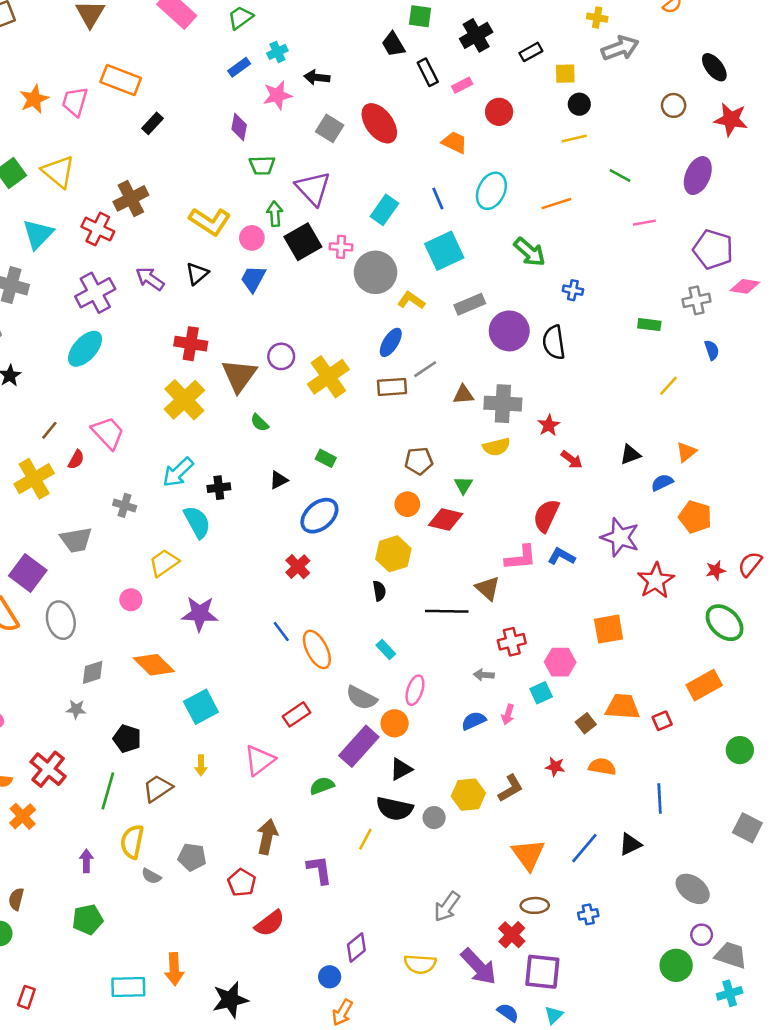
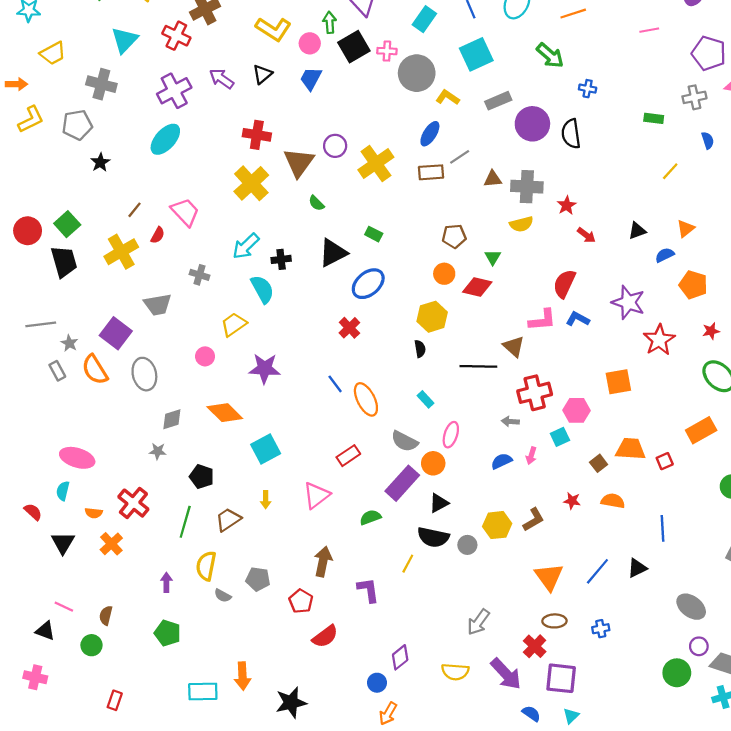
black triangle: (279, 480) -> (333, 253), size x1.8
red cross: (512, 642) -> (535, 393), size x1.4
green pentagon: (88, 919) -> (168, 633), turned 30

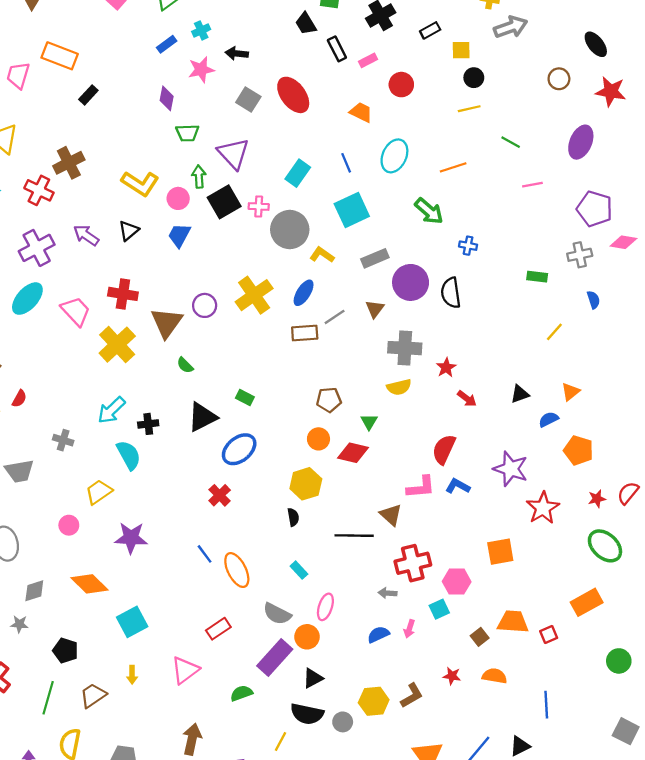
yellow cross: (376, 164) -> (254, 295), moved
brown triangle: (493, 179) -> (375, 309), moved, turned -48
pink trapezoid: (185, 212) -> (76, 311), moved

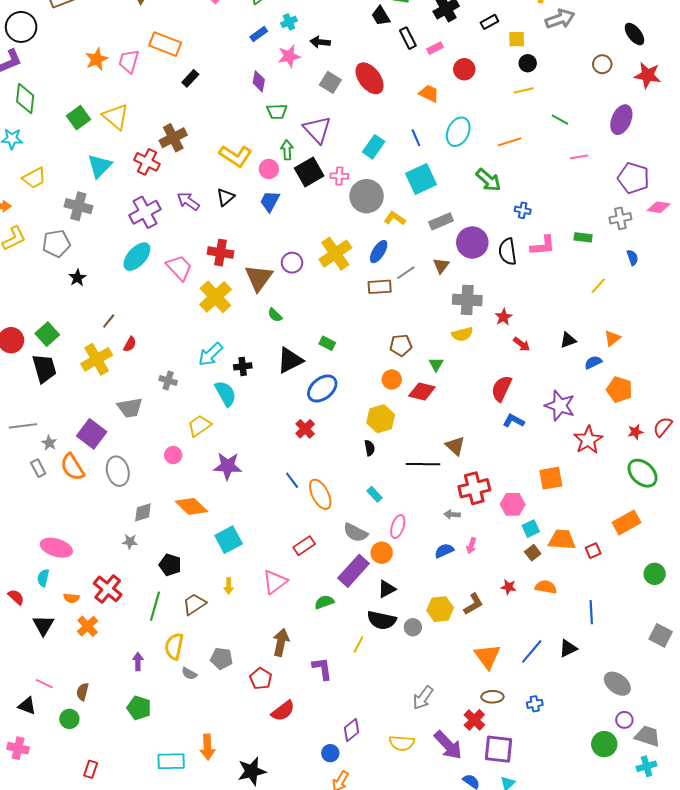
pink L-shape: (421, 487) -> (543, 246), moved
cyan square: (439, 609) -> (531, 529), moved

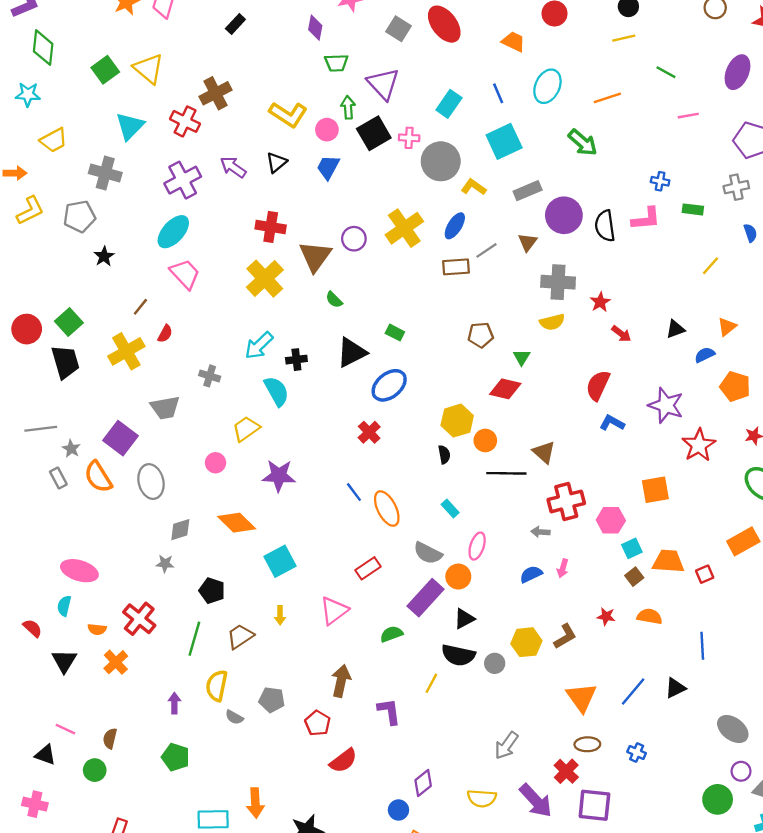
blue cross: (523, 210) -> (660, 181), moved
pink trapezoid: (179, 268) -> (185, 274), moved
orange circle: (392, 379) -> (485, 440), moved
blue cross: (535, 704) -> (637, 752), turned 35

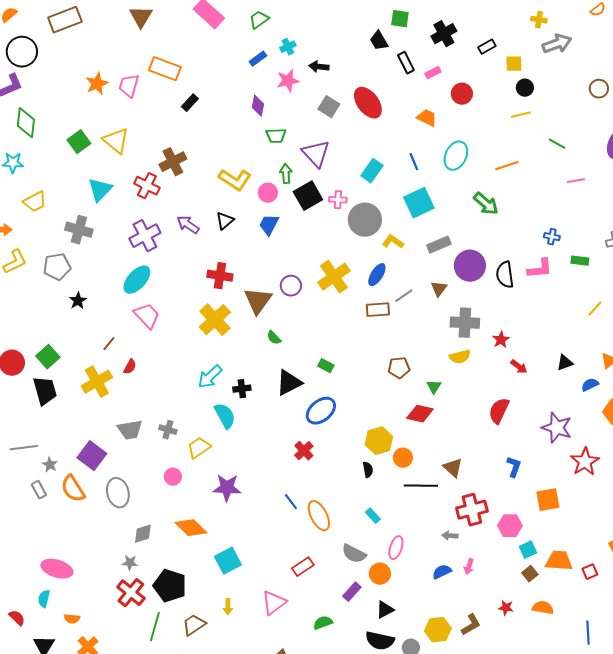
gray cross: (210, 376) -> (168, 430), moved
blue L-shape: (612, 423) -> (514, 467), moved, turned 80
black pentagon: (212, 591) -> (170, 586), size x1.5
purple rectangle: (425, 598) -> (352, 592), size x0.6
red cross: (139, 619) -> (131, 593), moved

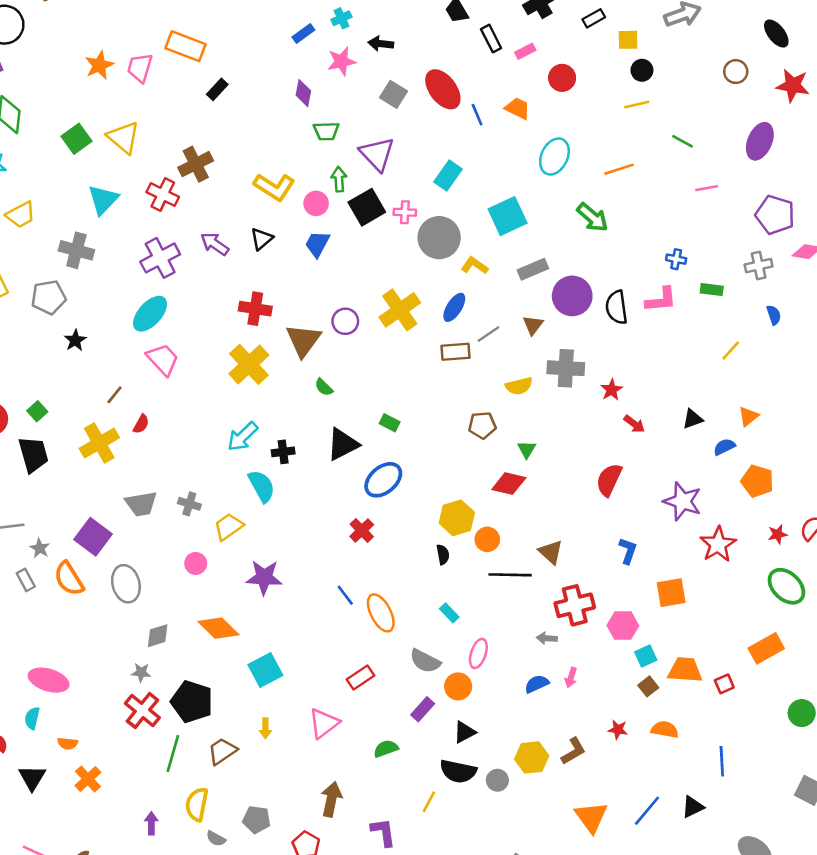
blue line: (414, 162) -> (477, 115), moved
green square: (48, 357) -> (37, 411), size x0.7
yellow semicircle: (460, 357) -> (519, 386), moved

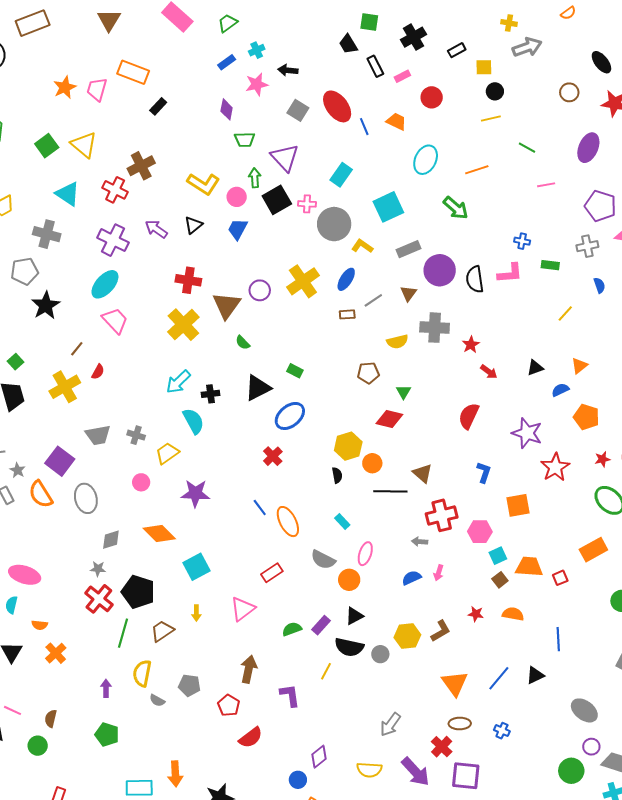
cyan triangle: (103, 200) -> (68, 194), turned -40
purple cross: (160, 258) -> (113, 240), turned -36
black star: (75, 340) -> (46, 305), size x1.6
brown rectangle: (456, 352) -> (347, 314), size x0.7
purple rectangle: (423, 709) -> (321, 625), moved

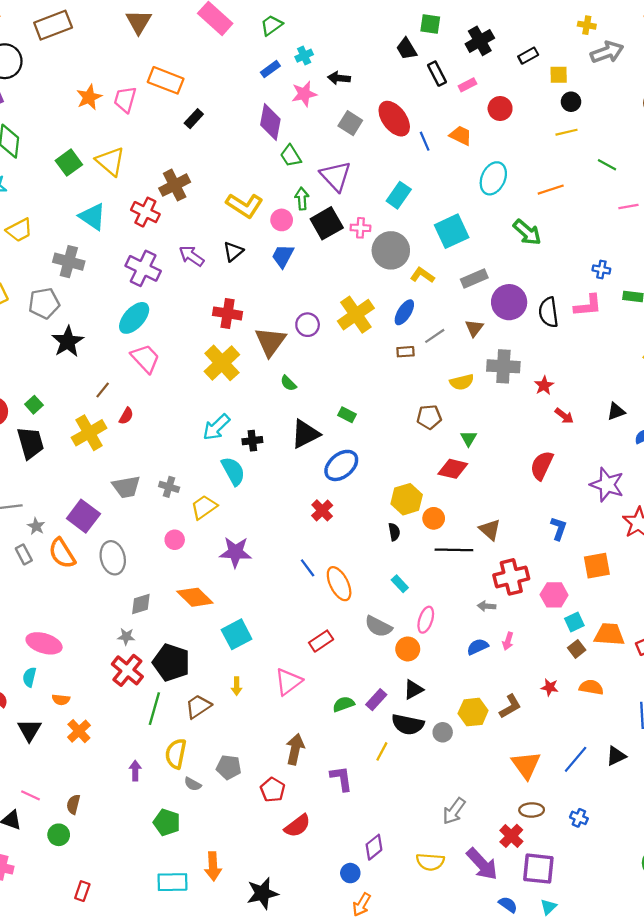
purple diamond: (227, 109) -> (270, 122), size x1.5
green trapezoid: (245, 140) -> (291, 156), turned 60
green pentagon: (107, 735) -> (167, 822), moved

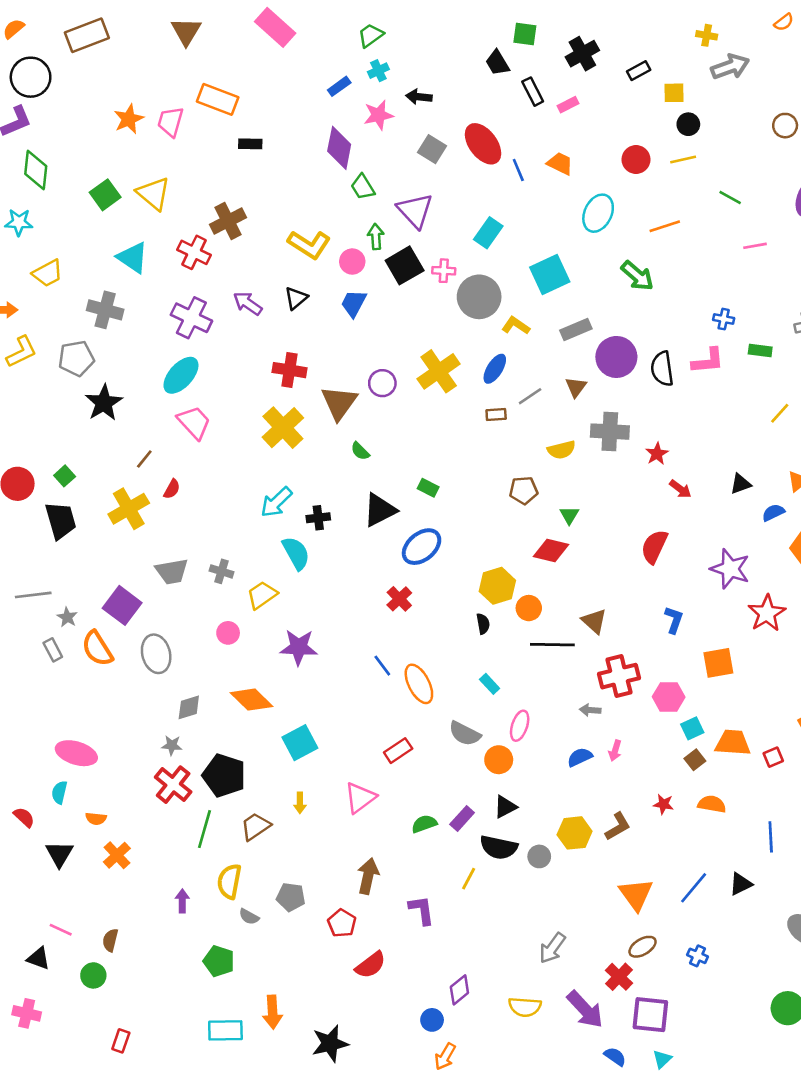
green trapezoid: (271, 25) -> (371, 35), moved
red circle: (500, 108) -> (636, 160), moved
black rectangle: (194, 119) -> (250, 144), turned 48
brown ellipse: (532, 810) -> (643, 947), turned -30

